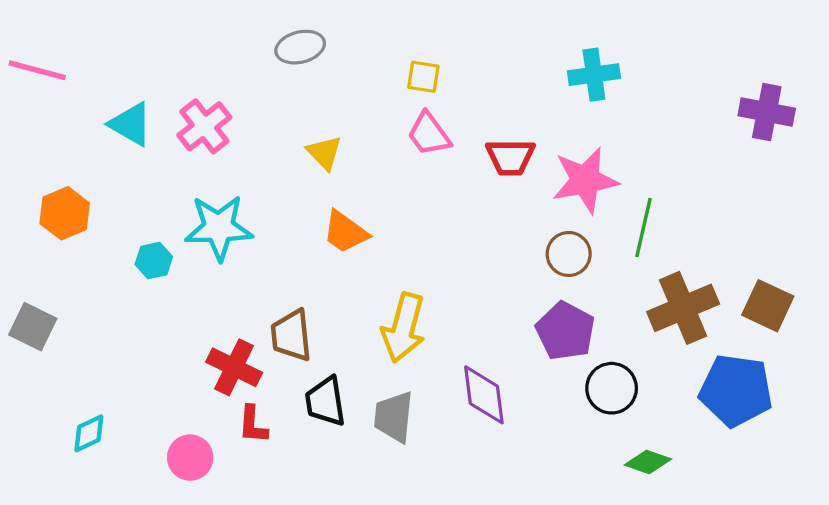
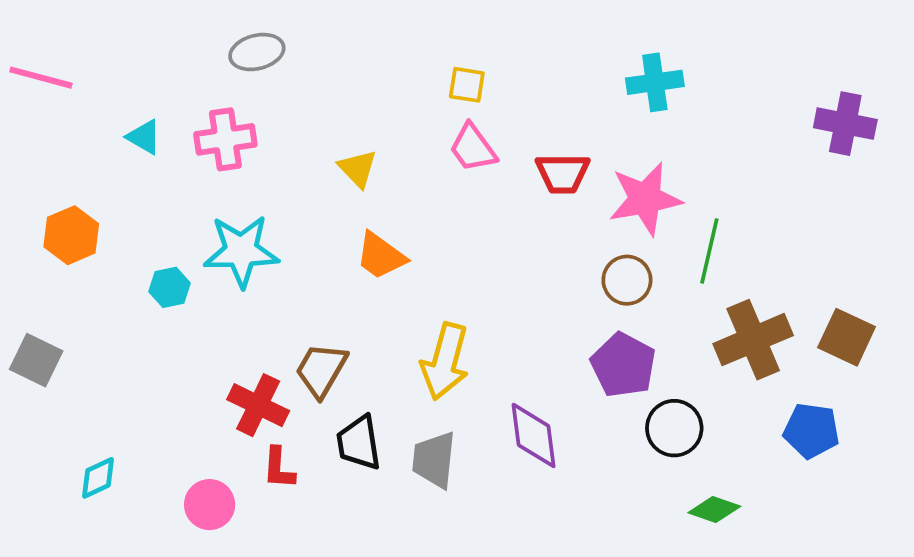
gray ellipse: (300, 47) -> (257, 52), moved
cyan triangle: (131, 124) -> (144, 137), size x0.7
pink cross: (204, 126) -> (225, 139), turned 30
brown trapezoid: (291, 335) -> (321, 370), turned 36
blue pentagon: (736, 390) -> (811, 431), size x0.7

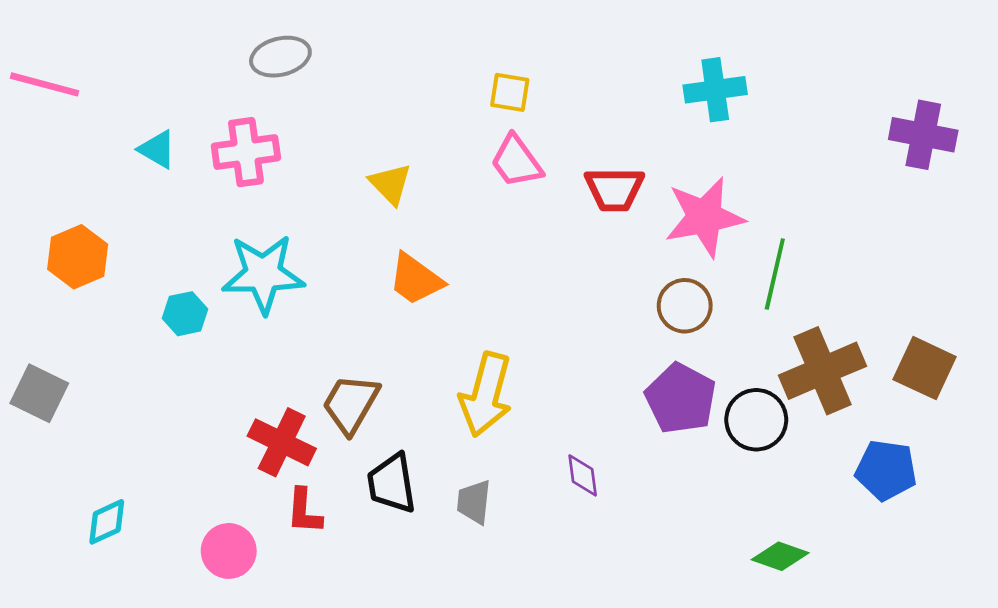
black circle: (674, 428) -> (756, 420), moved
purple diamond: (534, 435) -> (583, 475), size x0.6
gray trapezoid: (434, 460) -> (474, 502), size x0.7

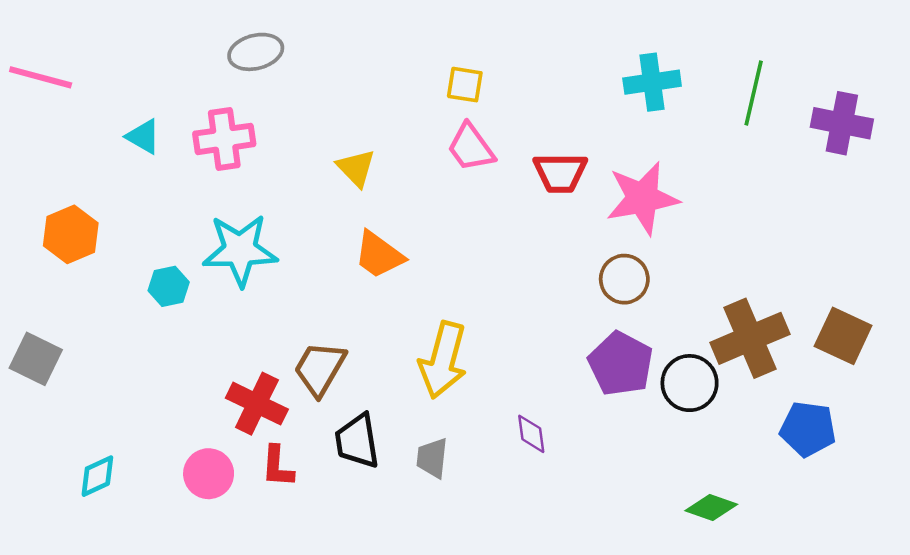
green line: (775, 274) -> (754, 93), moved
pink circle: (229, 551) -> (209, 474), moved

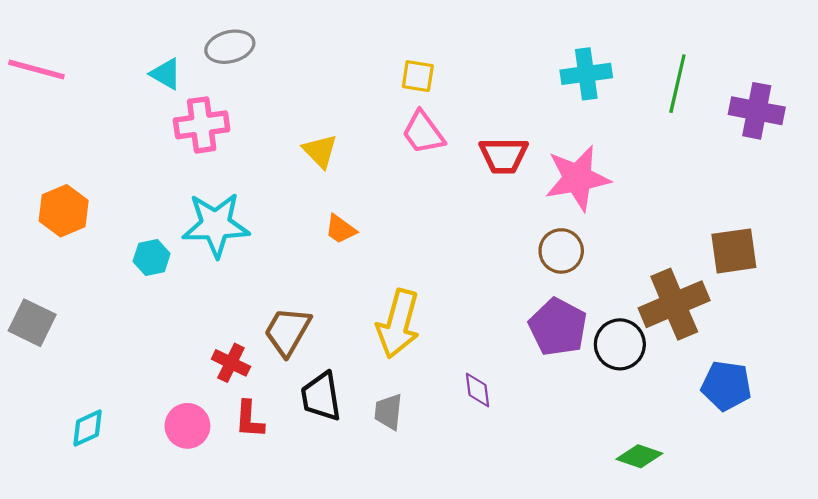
cyan triangle: (143, 137) -> (166, 74), moved
orange trapezoid: (379, 255) -> (341, 229), size x0.7
brown square: (843, 336) -> (734, 251), moved, turned -33
red cross: (257, 404) -> (231, 363), size x0.7

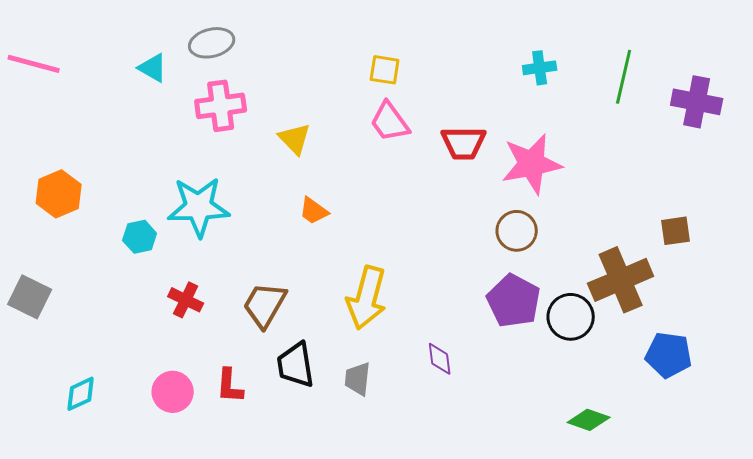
cyan cross: (586, 74) -> (540, 68), size x0.7
pink cross: (202, 125) -> (221, 106), moved
brown square: (734, 251) -> (676, 231), size x0.7
red cross: (231, 363) -> (186, 300), moved

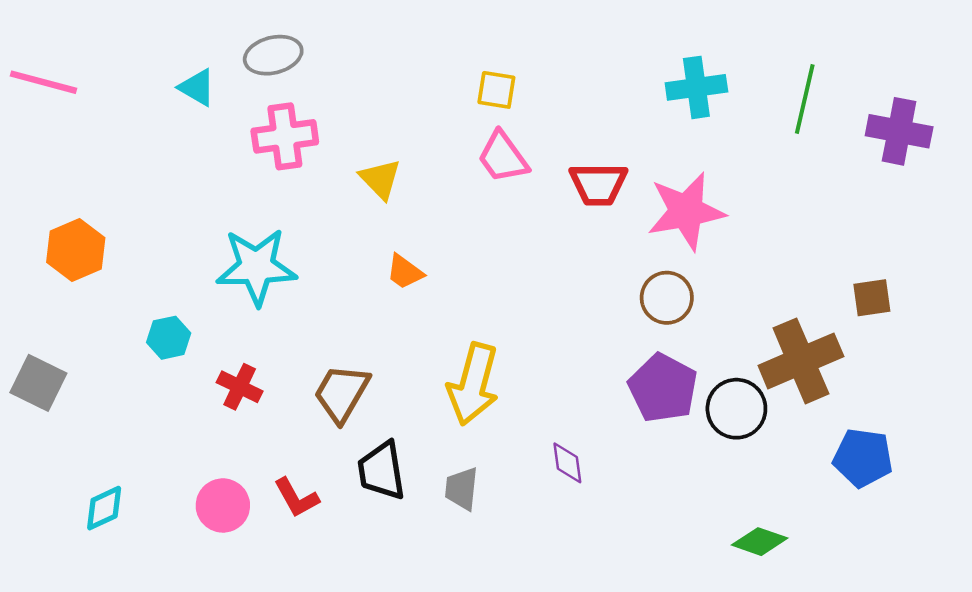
cyan cross: (540, 68) -> (696, 87), size x1.4
cyan hexagon: (140, 237) -> (169, 338), moved
red L-shape: (230, 386) -> (296, 498), turned -33

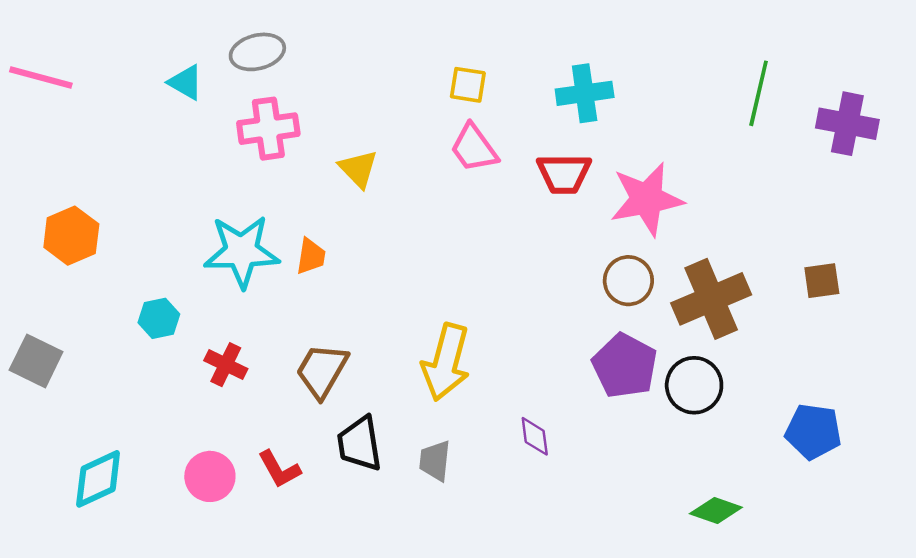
cyan cross: (696, 87) -> (585, 93), moved
orange trapezoid: (405, 272) -> (311, 256), moved, turned -117
brown cross: (801, 361) -> (711, 299), moved
cyan diamond: (104, 508) -> (98, 479), size x1.4

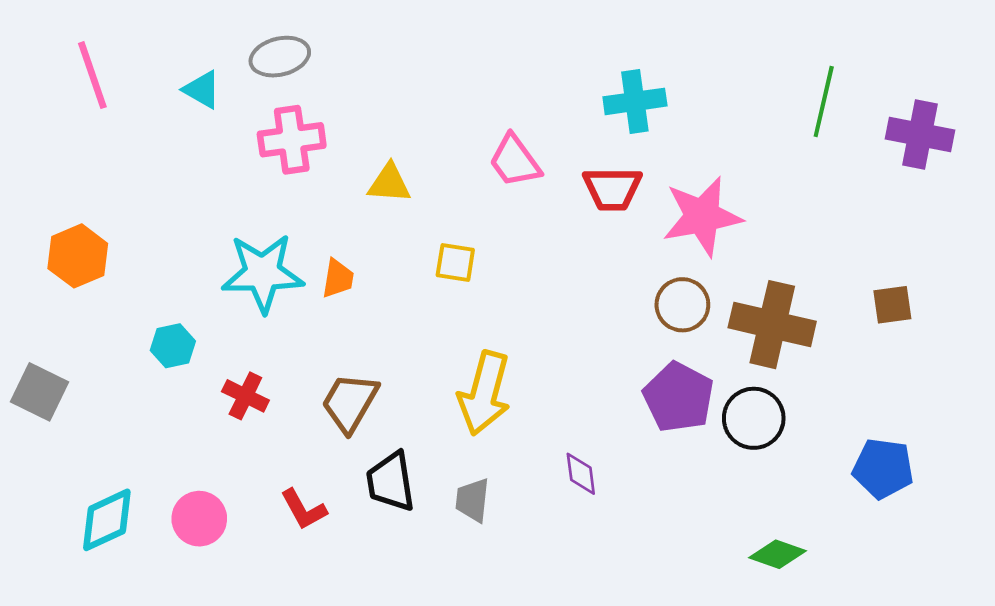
pink line: (41, 77) -> (92, 75), moved, turned 56
yellow square: (468, 85) -> (455, 263), moved
yellow triangle: (358, 169) -> (389, 183), turned -42
brown cross: (711, 299) -> (772, 325), turned 36
pink circle: (210, 476) -> (199, 519), moved

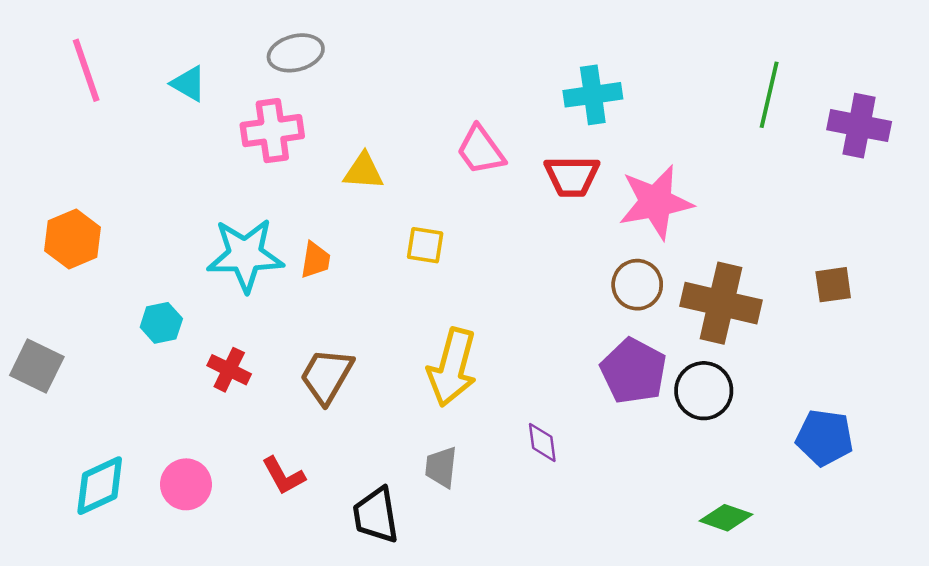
gray ellipse: (280, 57) -> (296, 53), moved
black trapezoid: (391, 482) -> (376, 515), moved

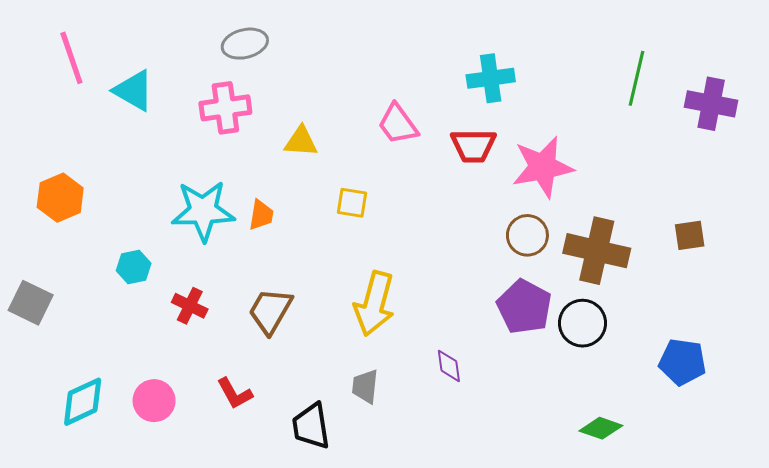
cyan triangle: (188, 84) -> (134, 91), moved, size x1.4

